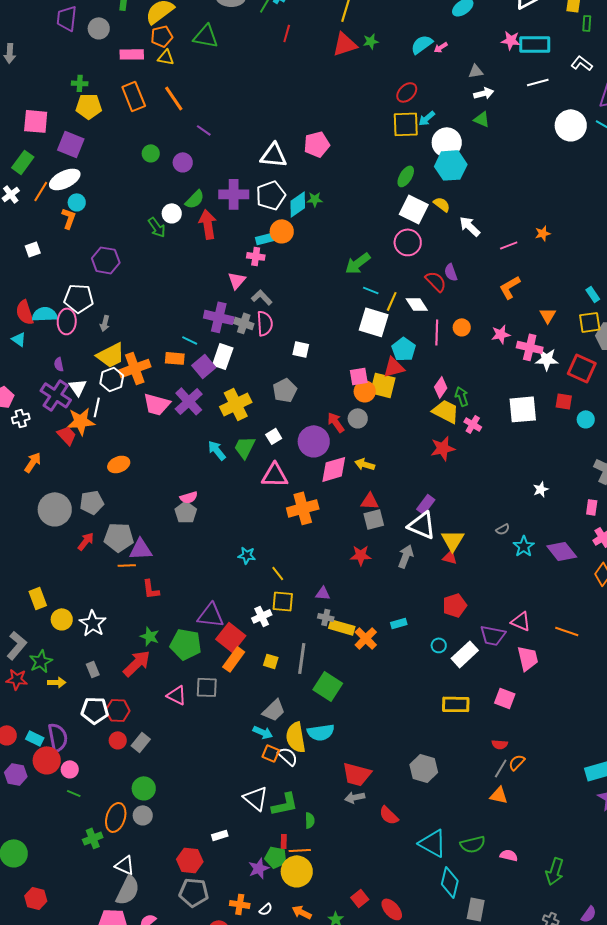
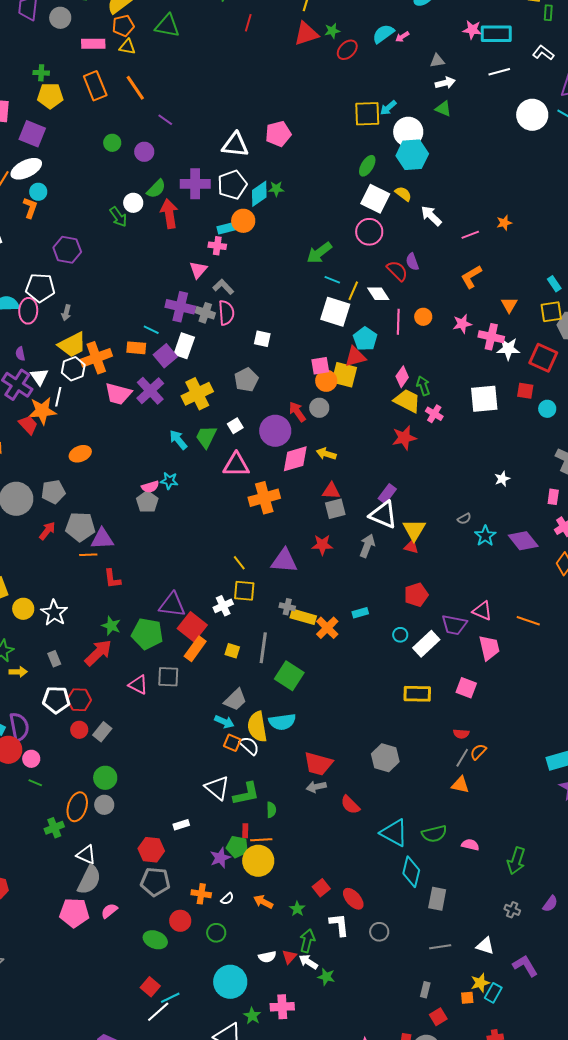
red ellipse: (407, 92) -> (347, 50), moved
cyan star: (247, 555) -> (169, 481), moved
purple triangle: (323, 593) -> (284, 561), moved, size x1.8

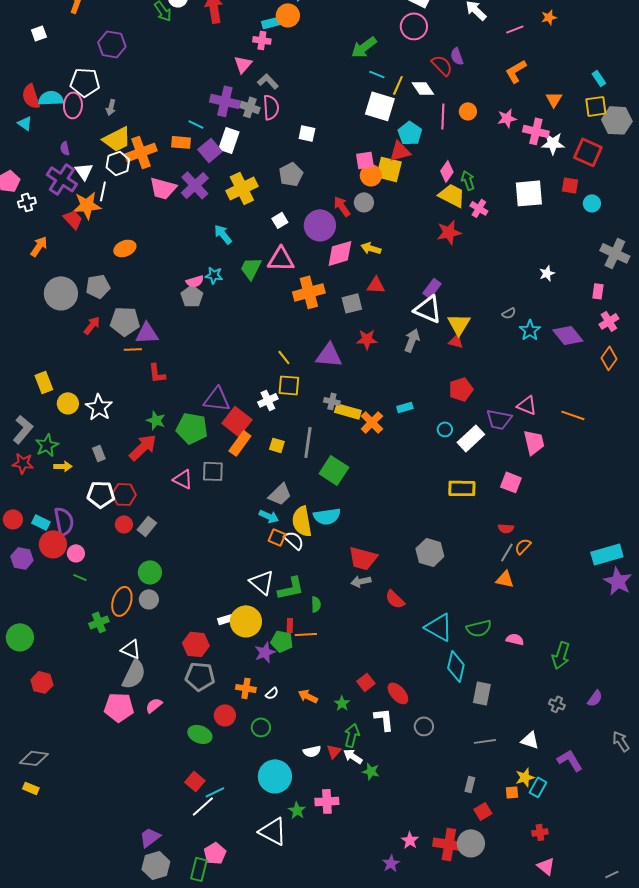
green trapezoid: (206, 437) -> (251, 268), moved
gray square: (335, 509) -> (352, 303), moved
yellow circle: (258, 861) -> (246, 621), moved

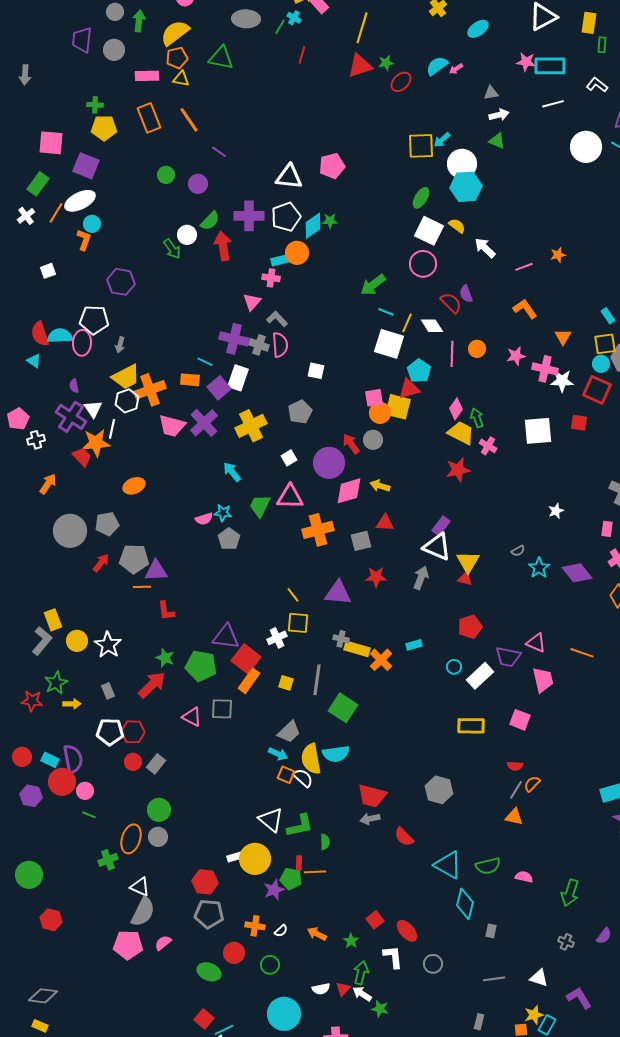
orange L-shape: (516, 71) -> (525, 309), turned 85
cyan circle: (592, 203) -> (601, 364), moved
gray pentagon: (192, 296) -> (229, 539), moved
gray L-shape: (23, 429) -> (42, 641), moved
gray rectangle: (482, 693) -> (491, 931), size x0.6

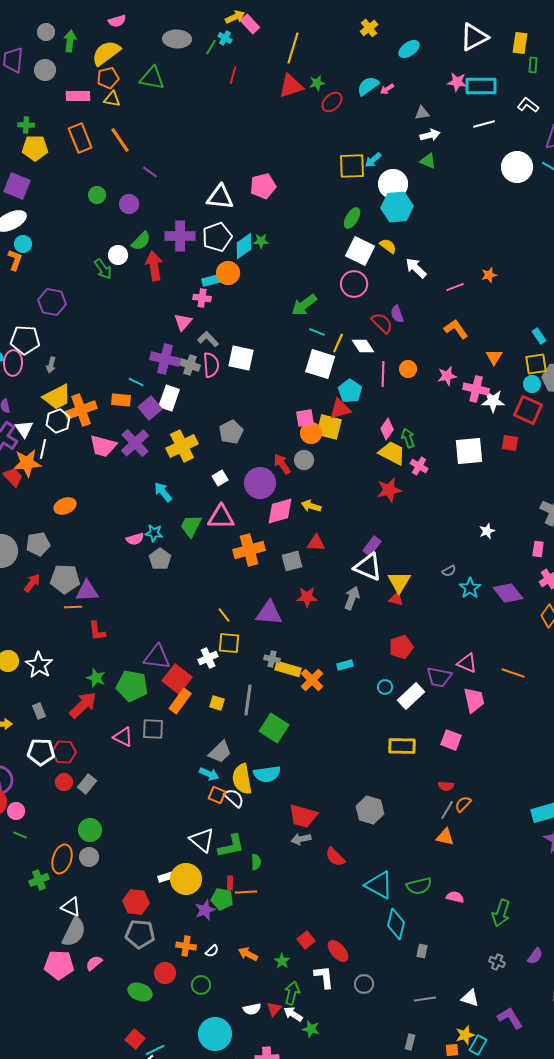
white square: (316, 371) -> (241, 358), moved, size x1.5

